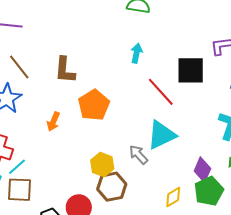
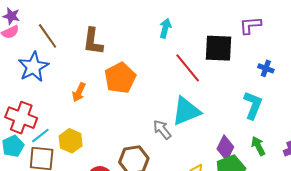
yellow hexagon: (102, 165) -> (71, 141), moved

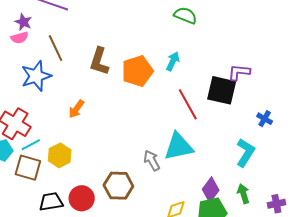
purple L-shape: (250, 25) -> (239, 72), moved
orange pentagon: (120, 78) -> (137, 71), moved

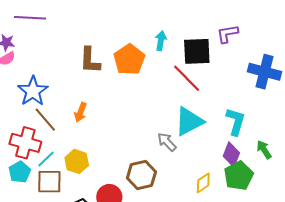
brown line: (56, 48) -> (45, 120), moved
black square: (222, 90) -> (197, 51), moved
blue cross: (265, 119) -> (265, 72), size x2.0
cyan L-shape: (245, 153) -> (236, 122), moved

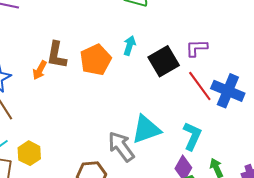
black square: (197, 51) -> (164, 61), turned -36
red line: (187, 78) -> (200, 86), moved
orange arrow: (80, 112) -> (40, 70), moved
gray arrow: (167, 142) -> (121, 147), size x1.5

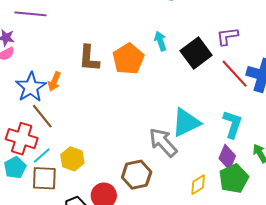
cyan arrow: (130, 46) -> (160, 41), turned -30
orange arrow: (40, 70) -> (54, 81), moved

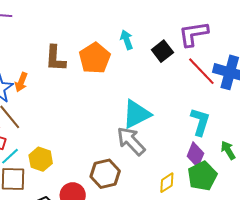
purple L-shape: (227, 36) -> (193, 34), size x1.4
black square: (196, 53) -> (162, 51), size x0.7
cyan triangle: (186, 123) -> (137, 114), moved

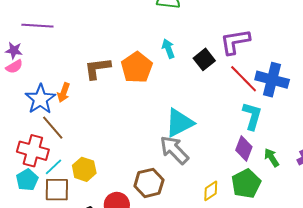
brown L-shape: (55, 58) -> (97, 68), turned 80
cyan L-shape: (200, 122) -> (252, 116), moved
purple diamond: (195, 155) -> (244, 149), moved

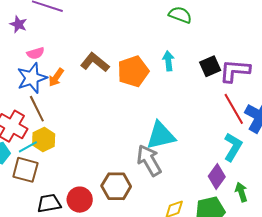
black square: (204, 59) -> (210, 66), moved
pink semicircle: (14, 67) -> (35, 53), moved
brown L-shape: (97, 68) -> (95, 62), turned 32
yellow hexagon: (84, 169) -> (44, 140), moved

